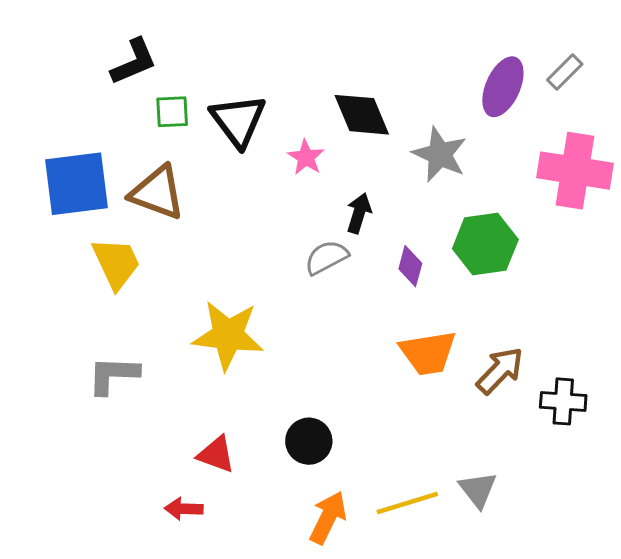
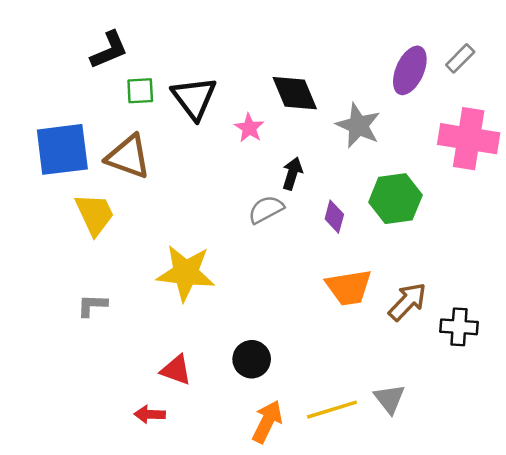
gray L-shape: (113, 375) -> (92, 305), size x0.7

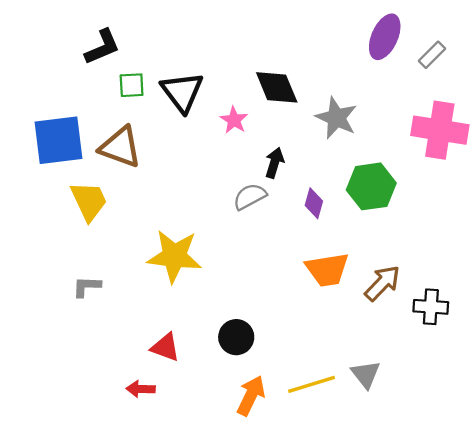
purple ellipse: (410, 70) -> (385, 37), moved

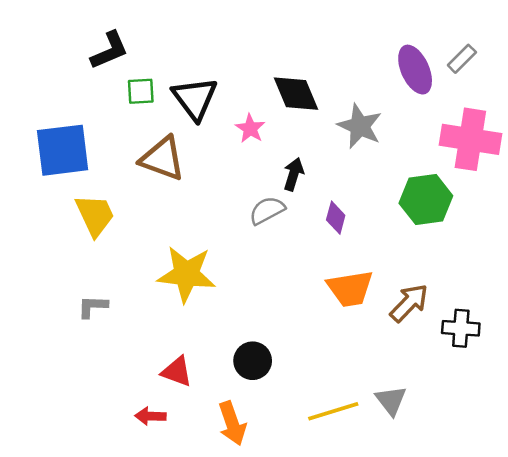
purple ellipse: (385, 37) -> (415, 70), moved, turned -48
brown triangle: (120, 147) -> (162, 159), moved
green hexagon: (371, 186) -> (426, 200), moved
orange arrow: (251, 396) -> (232, 423), moved, turned 135

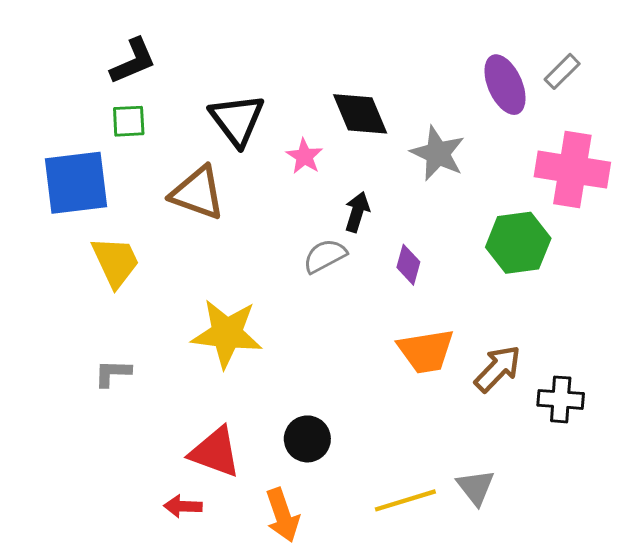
green square: (141, 91) -> (129, 121), moved
red triangle: (177, 372) -> (215, 452), size x1.4

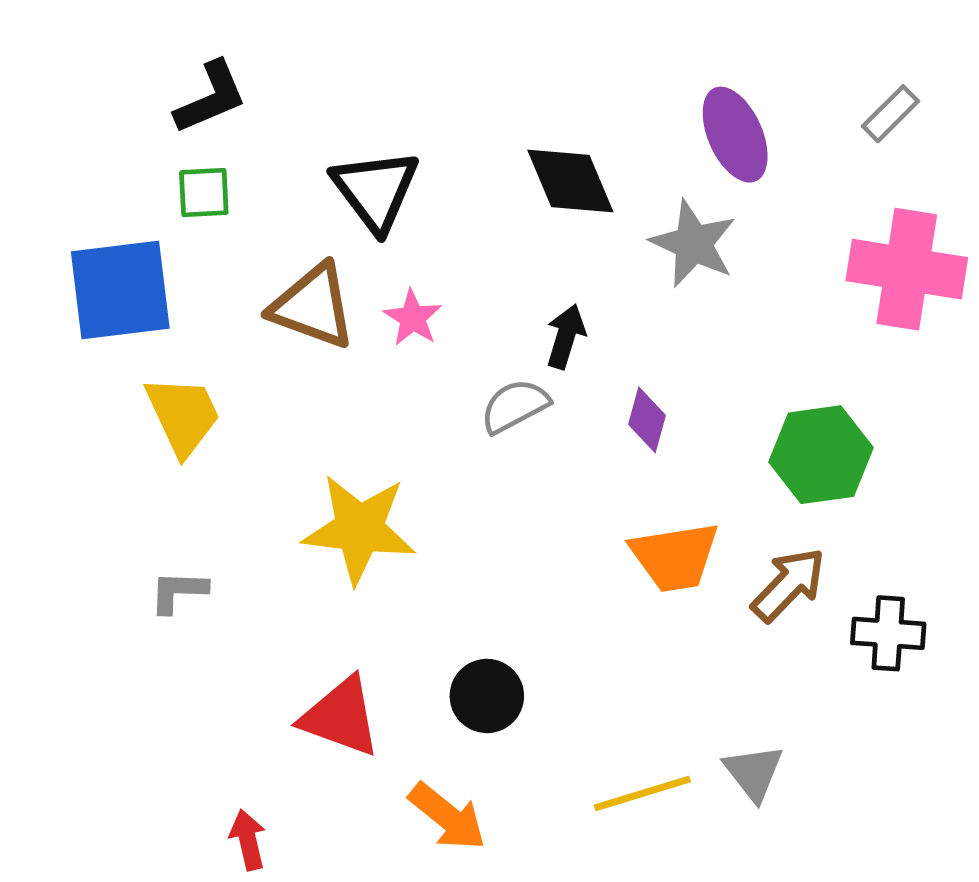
purple ellipse: (505, 85) -> (735, 135), moved
pink star: (304, 156) -> (413, 318), moved
green hexagon: (518, 243) -> (821, 455), moved
red arrow: (183, 506) -> (248, 840), moved, turned 75
orange arrow: (282, 515) -> (447, 817), turned -32

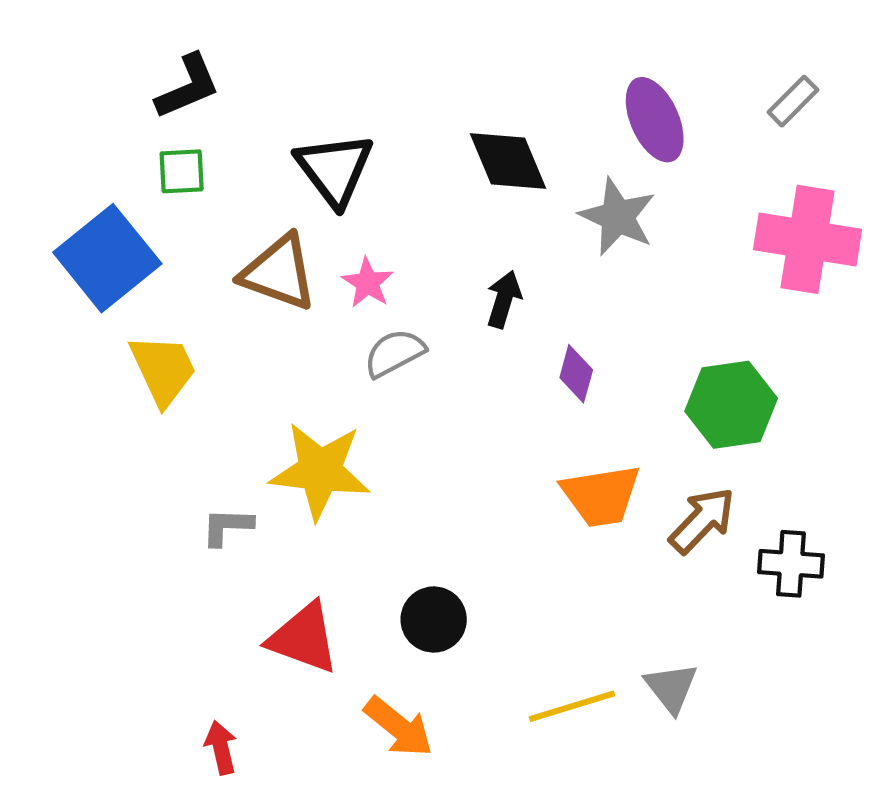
blue square: (120, 290) -> (107, 258), turned -32
gray semicircle: (515, 406) -> (394, 353), moved
gray L-shape: (178, 592) -> (227, 527), moved

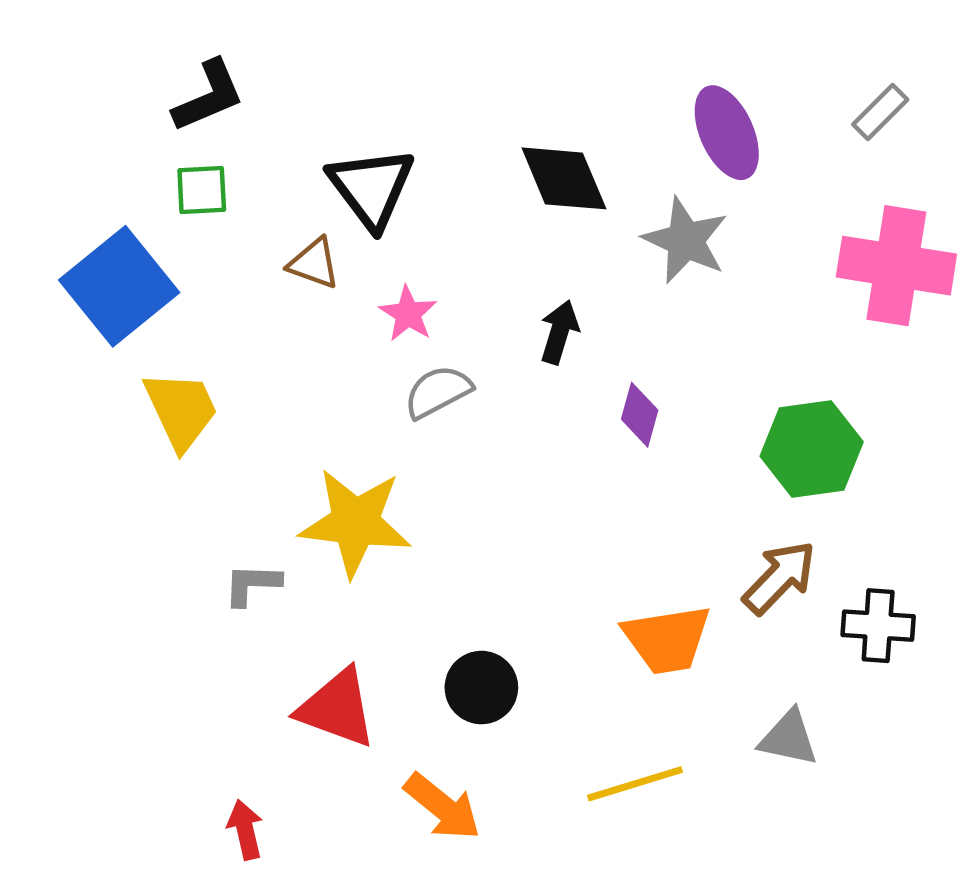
brown triangle: (279, 273) -> (314, 263), moved, size x0.6
orange trapezoid: (601, 496) -> (667, 639), moved
gray triangle: (671, 688) -> (789, 738), moved, turned -40

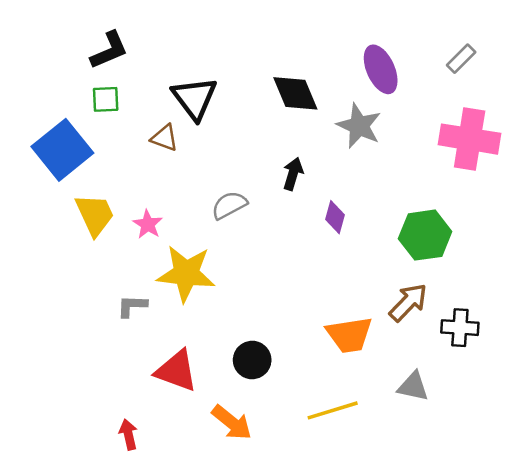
pink star: (408, 314) -> (148, 224), moved

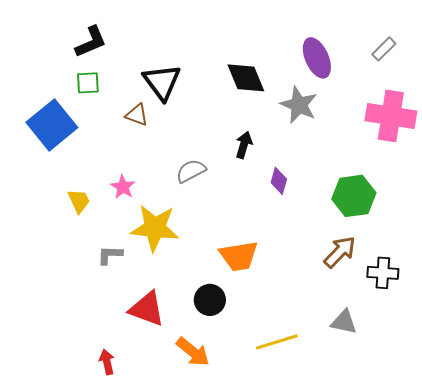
yellow trapezoid: (95, 215) -> (79, 201), moved, size x0.7
orange trapezoid: (349, 335) -> (239, 256), moved

